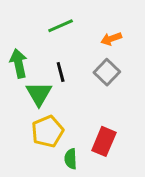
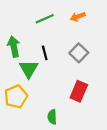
orange arrow: (111, 39) -> (78, 17), moved
yellow pentagon: (48, 131) -> (16, 97), moved
red rectangle: (104, 141) -> (79, 91), moved

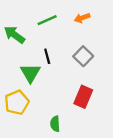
green arrow: (14, 46) -> (14, 35), moved, turned -42

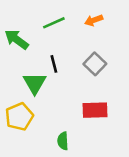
red rectangle: (83, 97) -> (95, 110), turned 65

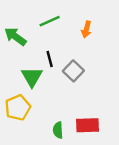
orange arrow: (94, 20) -> (86, 29), moved, turned -56
gray square: (95, 64) -> (73, 71), moved
red rectangle: (95, 110) -> (88, 125), moved

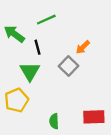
orange arrow: (86, 29) -> (83, 47), moved, turned 32
black line: (50, 59) -> (38, 47), moved
red rectangle: (88, 125) -> (94, 117), moved

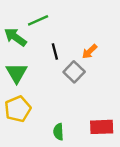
green line: (46, 20) -> (38, 20), moved
black line: (38, 47) -> (55, 52), moved
green triangle: (30, 72) -> (17, 73), moved

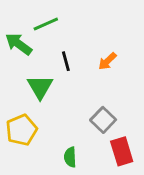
gray square: (74, 72) -> (103, 120), moved
green triangle: (17, 73) -> (40, 87), moved
red rectangle: (102, 127) -> (122, 151), turned 75

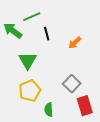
black line: (66, 61) -> (47, 34), moved
yellow pentagon: (21, 130) -> (30, 91), moved

